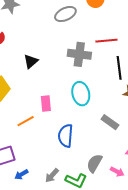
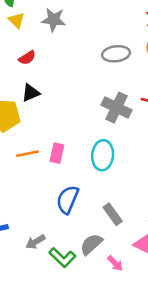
black triangle: (31, 61) -> (31, 93), moved
orange line: (26, 121) -> (27, 154), moved
gray rectangle: (110, 122) -> (113, 214), moved

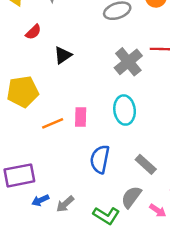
black triangle: (31, 93) -> (63, 55), moved
gray cross: (117, 108) -> (128, 62), turned 36
gray arrow: (35, 242) -> (65, 204), moved

